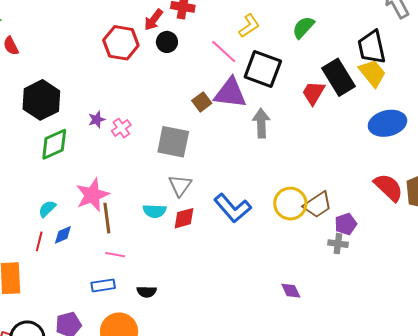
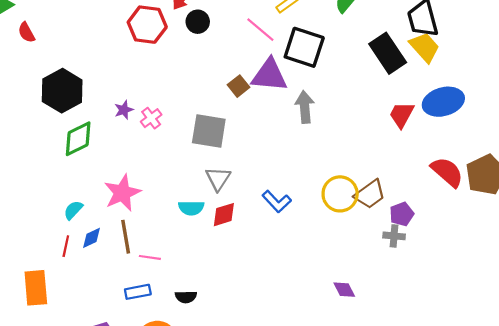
red trapezoid: (313, 93) -> (402, 115), moved
blue L-shape: (233, 208) -> (277, 201), size x0.7
brown line: (107, 218) -> (126, 237), moved

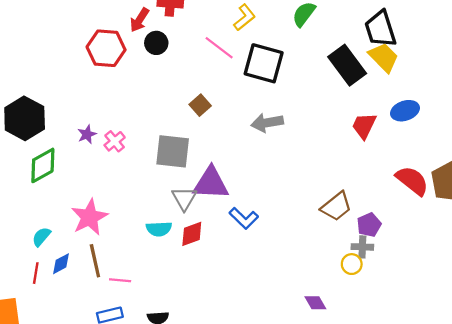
purple triangle: (269, 75) -> (211, 183), moved
blue ellipse: (443, 102) -> (405, 111), size x0.7
gray arrow: (305, 107) -> (267, 123), turned -92
yellow circle: (340, 194) -> (352, 264), moved, size x0.6

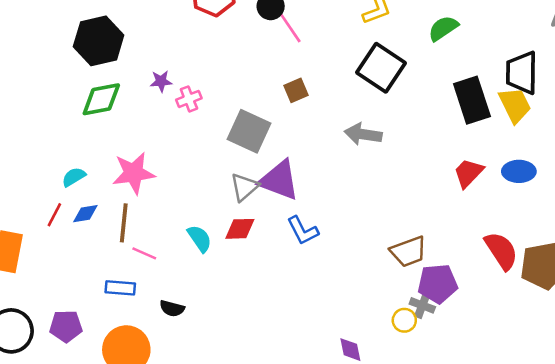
pink line: (219, 48) -> (289, 26), moved
purple pentagon: (369, 225) -> (438, 284), size x1.4
cyan semicircle: (159, 229) -> (200, 239), moved, turned -140

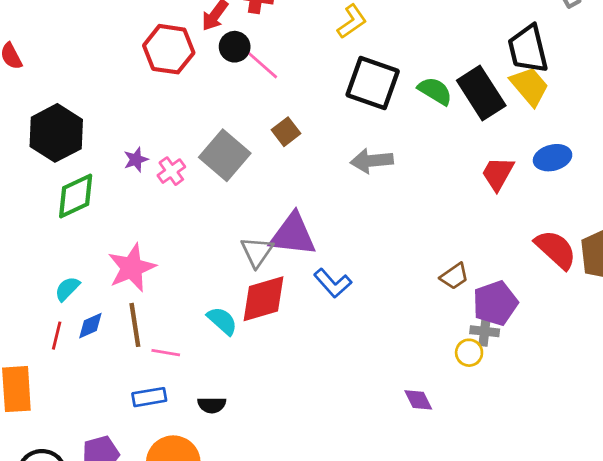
green semicircle: (443, 28) -> (435, 91), moved, turned 80
gray square: (249, 131) -> (225, 155), moved, turned 30
red diamond: (240, 229) -> (264, 299), size x1.5
brown trapezoid: (408, 251) -> (454, 276), size x0.7

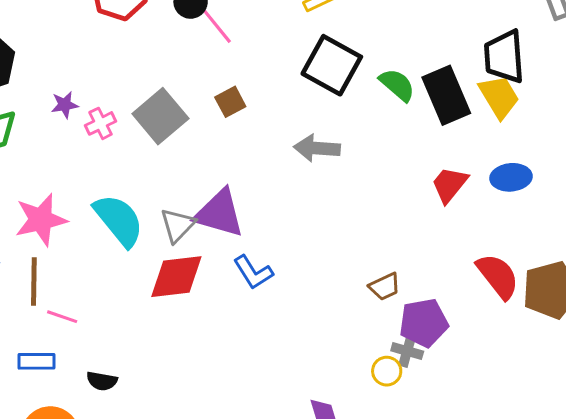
cyan semicircle: (222, 321) -> (119, 220), moved, size x1.6

